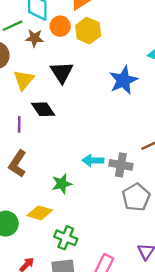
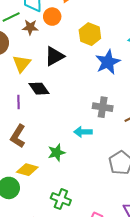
yellow hexagon: (88, 31) -> (90, 34), moved
black triangle: (62, 72) -> (54, 56), turned 35
gray cross: (121, 165) -> (103, 107), moved
yellow diamond: (40, 213) -> (27, 170), moved

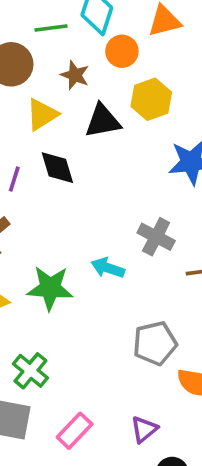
brown star: (30, 27) -> (75, 75), moved
yellow hexagon: (90, 34) -> (151, 99), moved
green star: (56, 153) -> (50, 288), size x1.4

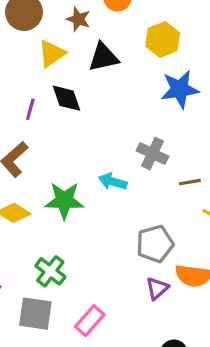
yellow hexagon: (151, 99) -> (163, 40), moved
purple triangle: (144, 429) -> (157, 288), moved

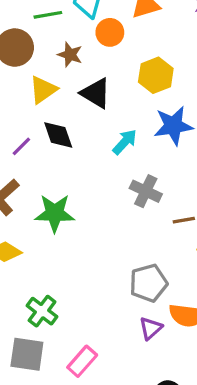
black triangle: (103, 57) -> (96, 93), turned 44
purple line: (30, 109) -> (21, 146), turned 30
cyan arrow: (113, 182) -> (125, 142), moved, turned 116
green star: (64, 201) -> (55, 213), moved

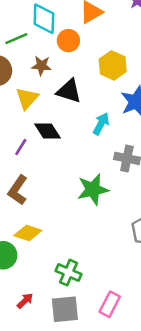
green star: (55, 213) -> (93, 189), moved

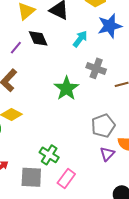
green star: (93, 189) -> (66, 88), turned -30
green cross: (69, 273) -> (49, 155), moved

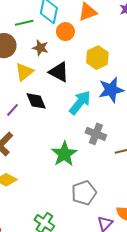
cyan arrow: (80, 39) -> (80, 103), size x1.4
gray pentagon: (103, 126) -> (84, 193), moved

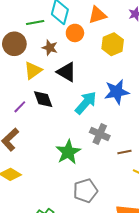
yellow hexagon: (97, 58) -> (113, 44), moved

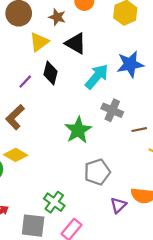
black diamond: (43, 99) -> (50, 73), turned 35

